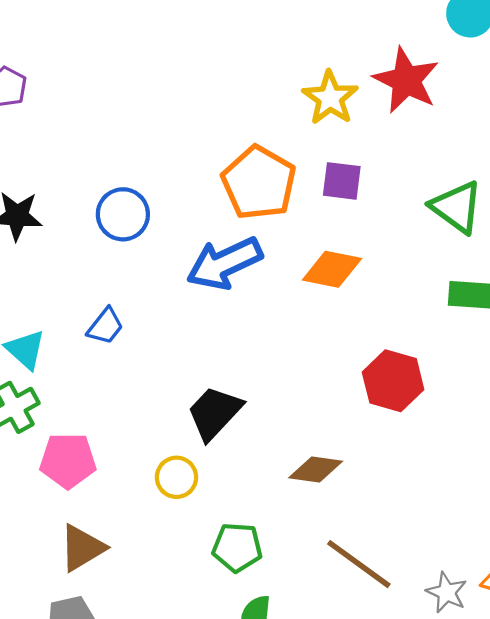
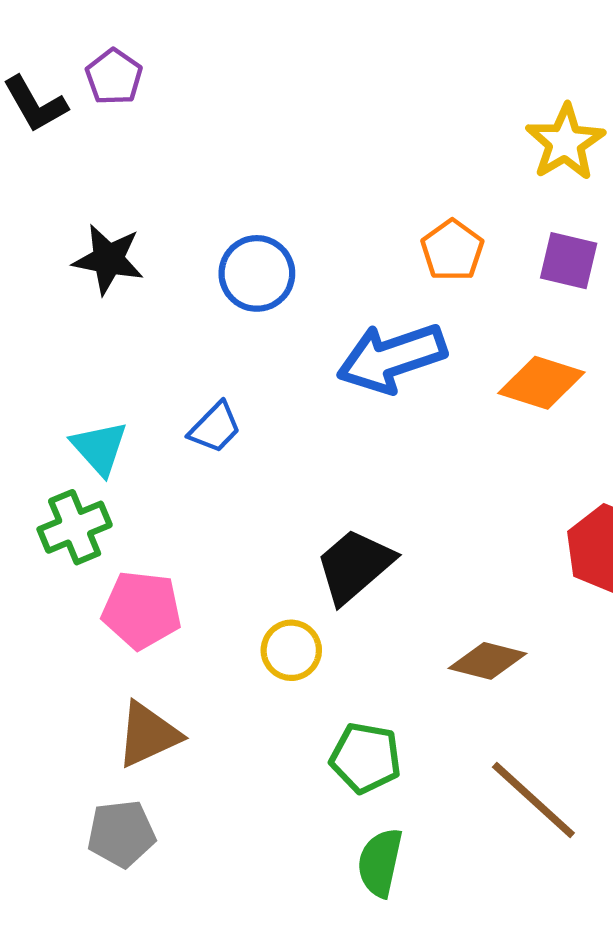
orange pentagon: (259, 183) -> (452, 250), size x0.6

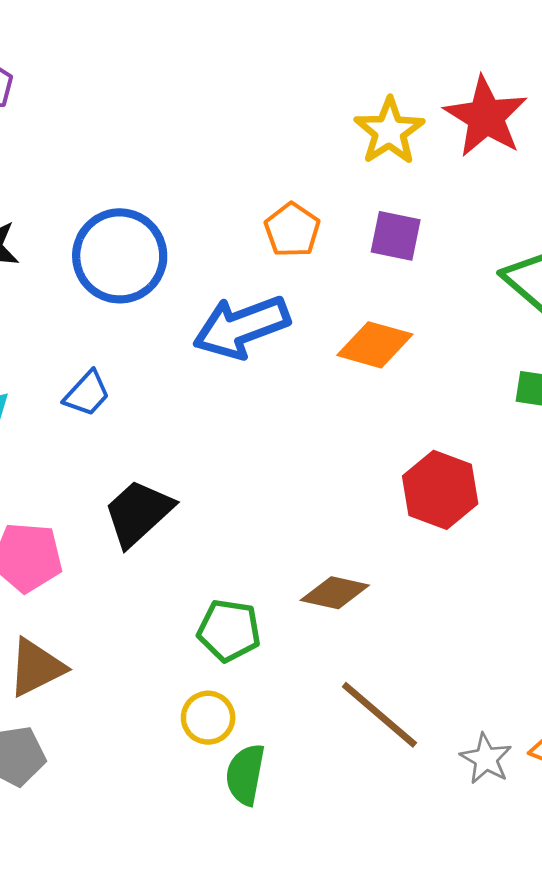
blue circle: (257, 273) -> (120, 256), size x1.4
black trapezoid: (355, 566) -> (138, 513), moved
yellow circle: (291, 650) -> (208, 718), moved
green pentagon: (366, 758) -> (229, 630), moved

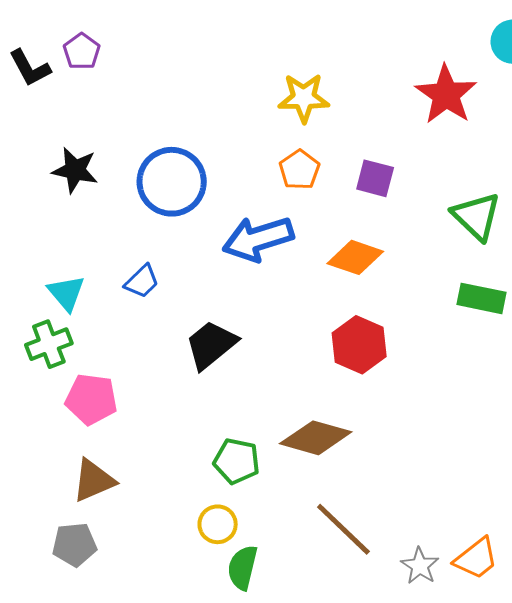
yellow star: (389, 131) -> (304, 98), moved, turned 30
red hexagon: (440, 490) -> (359, 345), moved
black trapezoid: (138, 513) -> (211, 345), moved
brown diamond: (335, 593) -> (316, 438), size x1.4

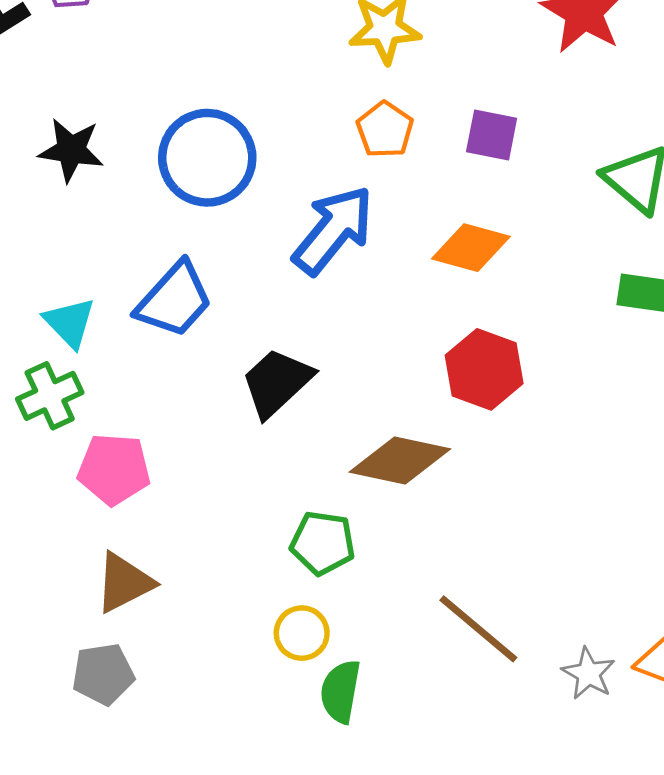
blue arrow: (258, 239) -> (333, 230), turned 150
blue trapezoid: (142, 281) -> (174, 300), size x1.6
brown diamond: (316, 438) -> (400, 460), moved

